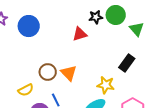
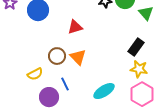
red triangle: (80, 34) -> (75, 27), moved
yellow star: (106, 85) -> (139, 69), moved

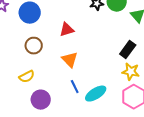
brown circle: (57, 56) -> (34, 46), moved
blue line: (65, 84) -> (75, 87), moved

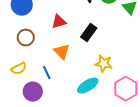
black rectangle: (128, 50) -> (89, 33), moved
yellow star: (131, 72) -> (104, 64), moved
blue line: (75, 87) -> (47, 73), moved

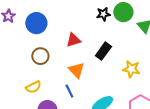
yellow star: (104, 64) -> (131, 69), moved
blue line: (47, 73) -> (69, 91), moved

